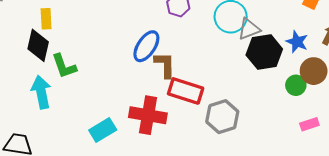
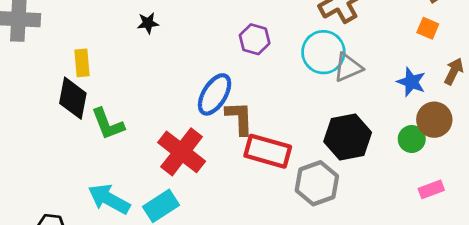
black hexagon: (264, 52) -> (348, 137), moved
cyan arrow: (41, 92) -> (109, 199), moved, turned -48
red cross: (148, 115) -> (182, 152), moved, turned 30

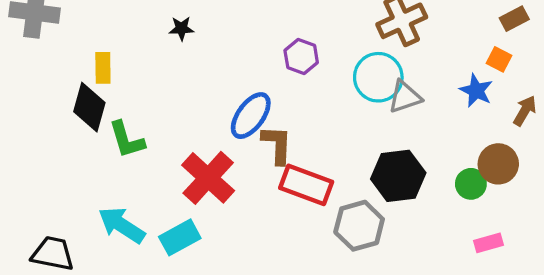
blue star: (411, 82) -> (476, 91), moved

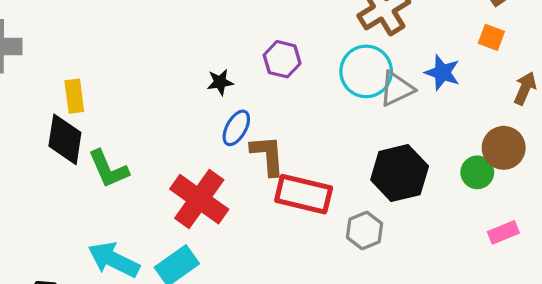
black star: (181, 28) -> (220, 82), moved
blue star: (476, 91) -> (442, 73), moved
blue ellipse: (251, 116) -> (236, 128), size x0.7
gray hexagon: (359, 226) -> (365, 231), size x0.7

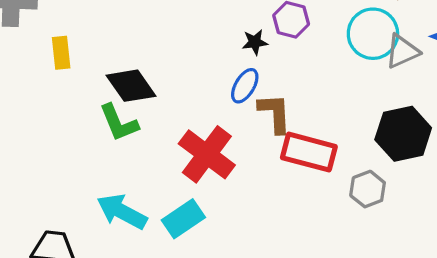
black star: (220, 82) -> (255, 42), moved
yellow rectangle: (74, 96) -> (61, 53), moved
black diamond: (65, 139) -> (131, 86), moved, turned -45

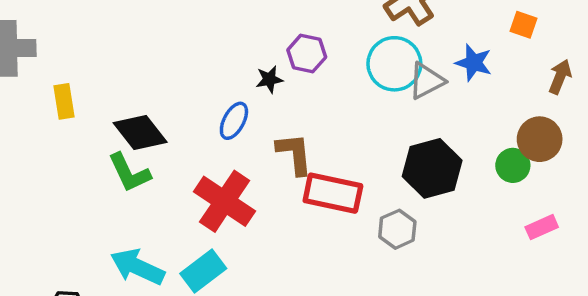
blue ellipse: (245, 86) -> (234, 121), moved

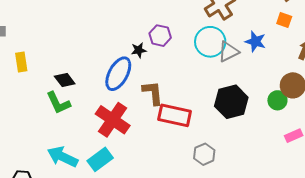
blue ellipse: (234, 121) -> (118, 74), size x1.6
black diamond: (140, 132) -> (65, 80), size x0.7
gray hexagon: (397, 229) -> (204, 154), moved

